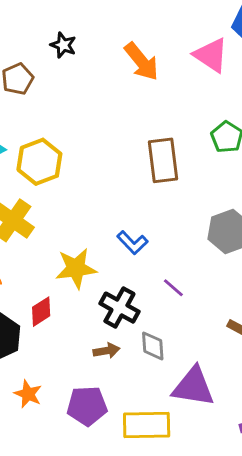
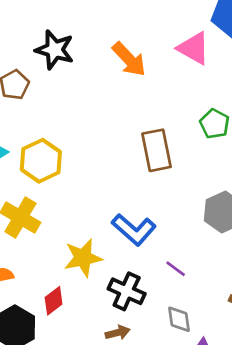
black star: (63, 45) -> (55, 50), size x1.6
blue L-shape: (132, 243) -> (134, 230), size x1.5
gray diamond: (153, 346) -> (179, 319), moved

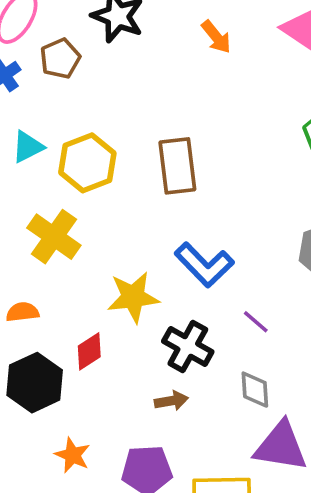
orange arrow: (129, 59) -> (216, 37), size x0.7
brown rectangle: (156, 150) -> (177, 166), moved

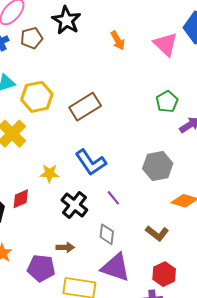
brown rectangle: (177, 166) -> (85, 107), turned 56
yellow star: (133, 297) -> (49, 173), size x0.7
brown arrow: (171, 401) -> (65, 247), moved

